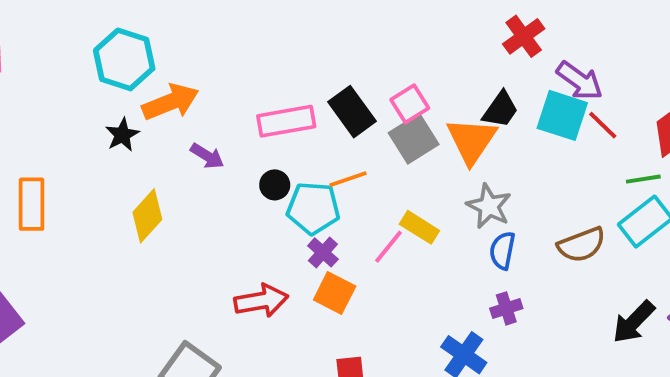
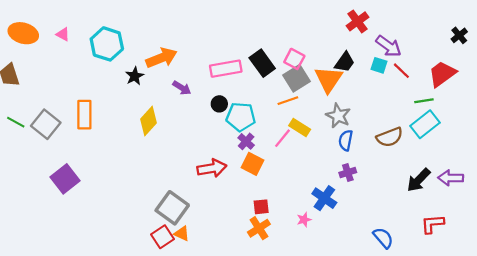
cyan hexagon: (124, 59) -> (107, 44), moved
pink square: (410, 104) -> (294, 59), turned -30
cyan square: (562, 115) -> (379, 65), size x0.6
orange line: (348, 179) -> (288, 101), moved

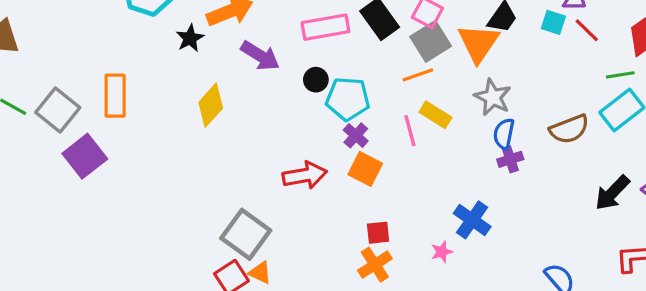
purple arrow: (182, 88) -> (260, 56), size x1.4
pink line: (283, 138) -> (410, 131), turned -54
purple cross: (348, 172) -> (510, 159), moved
purple square: (65, 179) -> (85, 156), moved

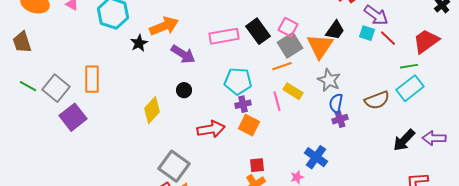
black circle: (316, 80) -> (184, 90), moved
yellow diamond: (211, 105) -> (152, 110), moved
purple cross: (356, 135) -> (243, 104), turned 35

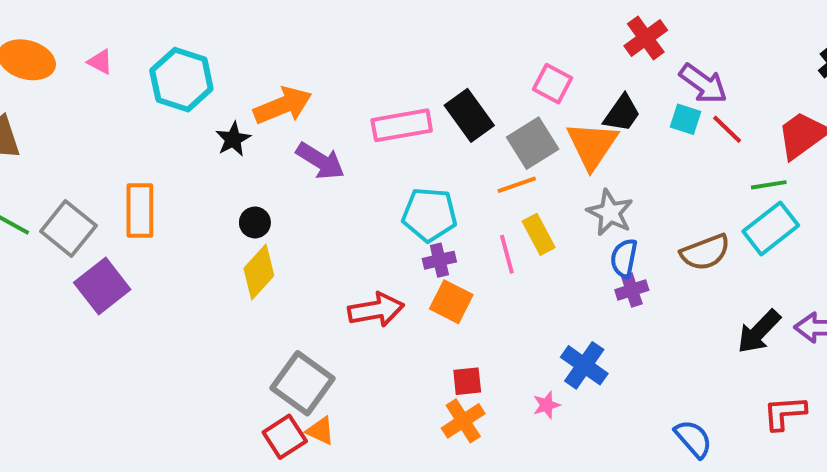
pink square: (288, 27) -> (552, 84), moved
black circle: (184, 90) -> (255, 222), moved
yellow rectangle: (293, 91) -> (539, 234), turned 30

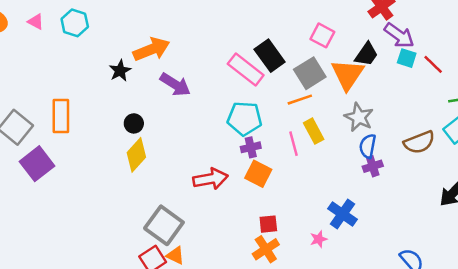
cyan hexagon: (181, 80) -> (75, 23), moved, size x0.7
purple arrow: (703, 84) -> (399, 35), moved
pink rectangle: (402, 125) -> (246, 69), moved, turned 48

